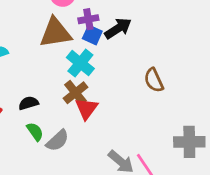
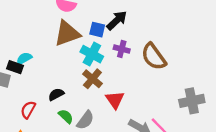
purple cross: (88, 19) -> (122, 49), moved, turned 35
brown semicircle: (154, 80) -> (154, 57), size x1.4
red triangle: (87, 109) -> (115, 100), moved

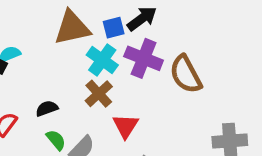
blue square: (97, 30) -> (114, 28), turned -35
purple cross: (122, 49) -> (144, 58), size x1.6

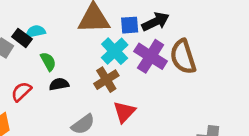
brown semicircle: (186, 74) -> (183, 57), moved
green semicircle: (56, 140) -> (48, 61), moved

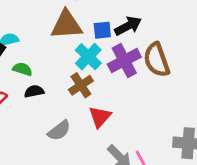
purple cross: (151, 56) -> (124, 61), turned 32
green semicircle: (48, 61) -> (22, 69), turned -42

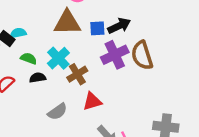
cyan cross: (88, 57) -> (58, 58), moved
red triangle: (100, 117) -> (92, 101), turned 30

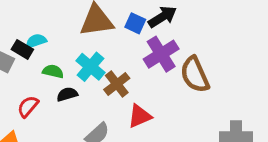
blue square: (97, 28) -> (135, 23), turned 35
brown semicircle: (142, 55) -> (195, 75), moved

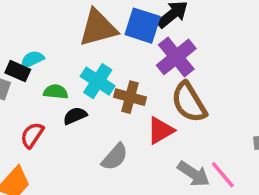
blue square: (135, 23) -> (143, 26), size x1.5
brown semicircle: (195, 75) -> (189, 102), moved
brown cross: (117, 84) -> (130, 97), turned -30

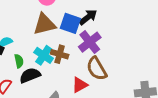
green semicircle: (56, 92) -> (19, 61), turned 72
brown cross: (130, 97) -> (60, 54), moved
black semicircle: (75, 116) -> (30, 75), size x1.5

